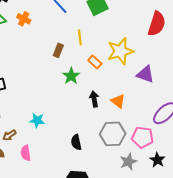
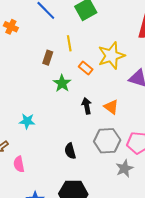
cyan star: (37, 120) -> (27, 121), moved

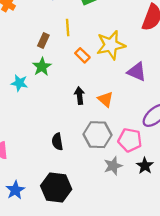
green star: (62, 83) -> (42, 67), moved
cyan star: (27, 121) -> (19, 83), moved

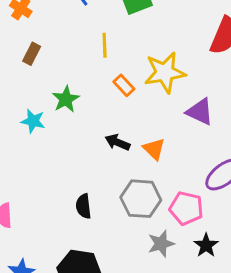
brown rectangle: (43, 40) -> (32, 54), moved
black arrow: (80, 96) -> (117, 142), turned -63

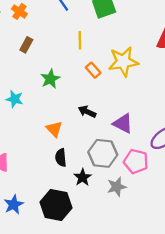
purple triangle: (200, 112) -> (123, 124), moved
cyan star: (33, 121) -> (15, 99), moved
orange triangle: (154, 149) -> (54, 129), moved
black star: (206, 245) -> (83, 177), moved

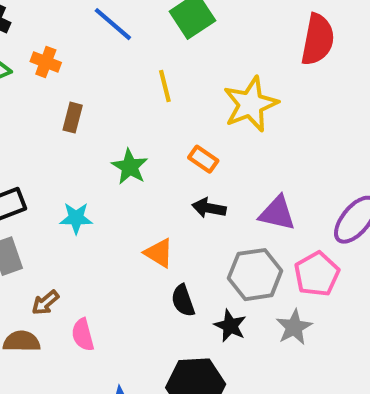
orange rectangle: (93, 70) -> (203, 159), moved
pink pentagon: (136, 161) -> (317, 274), turned -30

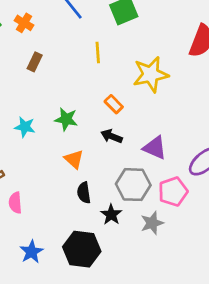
green star: (130, 167) -> (66, 119), moved, turned -30

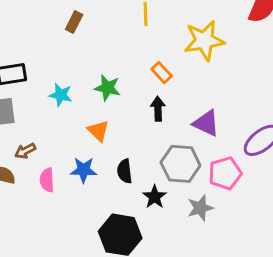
black arrow: (112, 136) -> (158, 109), turned 65
orange triangle: (74, 159) -> (98, 131), moved
blue star: (32, 252) -> (84, 170), moved, turned 30

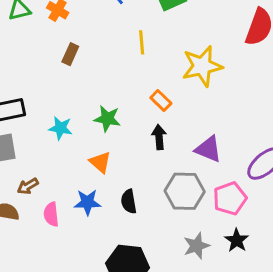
black star: (155, 197) -> (237, 240), moved
gray star: (200, 208) -> (196, 246), moved

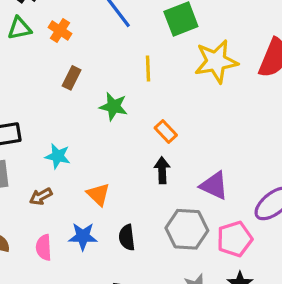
yellow star: (202, 66) -> (216, 61), moved
green star: (107, 119) -> (113, 106), moved
brown arrow: (28, 186) -> (41, 196), moved

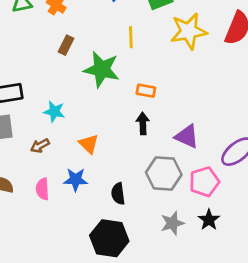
green star: (113, 106) -> (102, 69), size x1.5
orange rectangle: (166, 132) -> (146, 91), turned -36
black semicircle: (127, 237) -> (118, 194), moved

